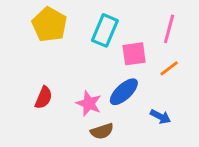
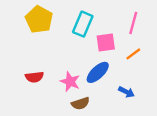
red semicircle: (44, 98) -> (34, 77), turned 60

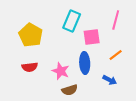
yellow pentagon: (39, 19) -> (31, 35), moved
orange line: (133, 54) -> (116, 55), moved
blue ellipse: (98, 72) -> (85, 63), turned -50

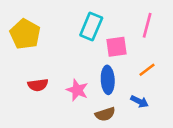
yellow pentagon: (31, 35) -> (25, 34), moved
brown semicircle: (70, 90) -> (105, 114), moved

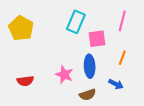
orange line: (147, 70) -> (122, 58), turned -32
red semicircle: (38, 85) -> (25, 81), moved

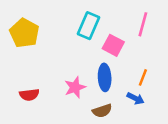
pink square: (97, 39) -> (113, 45), turned 36
orange line: (122, 58) -> (143, 77), moved
pink star: (64, 75) -> (75, 87), turned 30

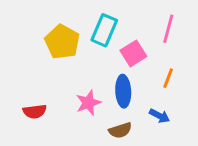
yellow pentagon: (24, 33) -> (62, 42), moved
pink square: (113, 45) -> (133, 53), turned 30
orange line: (143, 77) -> (168, 78), moved

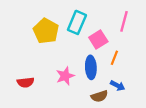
orange line: (168, 78) -> (114, 58), moved
brown semicircle: (120, 130) -> (99, 96), moved

